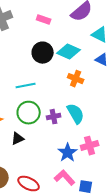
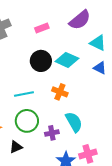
pink rectangle: (44, 20) -> (42, 28), turned -40
orange cross: (76, 79) -> (60, 92), moved
purple cross: (54, 117) -> (52, 133), moved

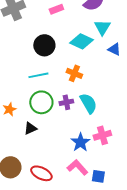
cyan triangle: (98, 43) -> (102, 27), moved, turned 36
black circle: (41, 61) -> (44, 45), moved
purple cross: (52, 133) -> (66, 102), moved

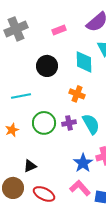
cyan diamond: (81, 41) -> (84, 62), turned 65
cyan line: (38, 75) -> (21, 96), moved
black triangle: (30, 128) -> (30, 166), moved

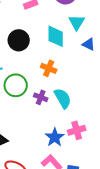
green circle: (44, 123) -> (16, 85), moved
purple cross: (69, 123) -> (41, 97), turned 32

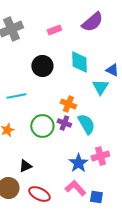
cyan triangle: (77, 22) -> (100, 87), moved
orange cross: (49, 68) -> (68, 104), moved
green circle: (16, 85) -> (42, 126), moved

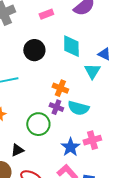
cyan semicircle: (86, 124) -> (78, 108), turned 135
green circle: (42, 126) -> (38, 124), moved

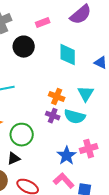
black circle: (34, 50) -> (24, 47), moved
cyan triangle: (92, 71) -> (86, 94), moved
green circle: (38, 124) -> (22, 135), moved

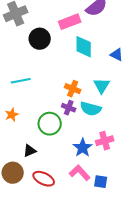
pink rectangle: (43, 23) -> (70, 22), moved, size x1.5
green circle: (22, 135) -> (50, 124), moved

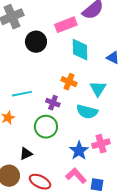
cyan line: (21, 81) -> (22, 94), moved
orange cross: (73, 89) -> (69, 82), moved
purple cross: (69, 108) -> (53, 103), moved

